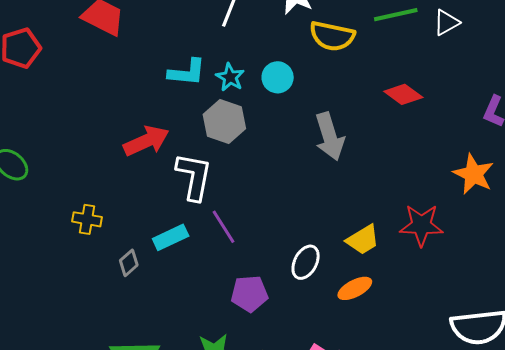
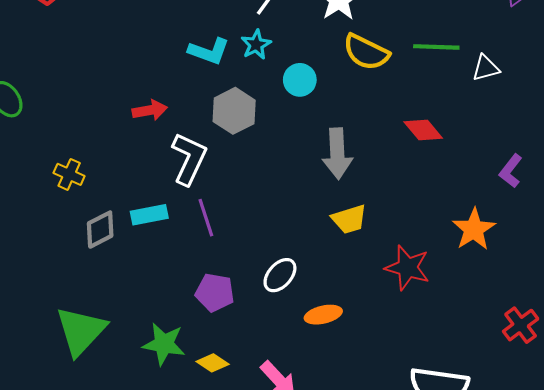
cyan star: (230, 77) -> (256, 45), moved
red arrow: (146, 141) -> (150, 110), size x0.7
yellow trapezoid: (363, 240) -> (349, 219), moved
gray diamond: (129, 263) -> (100, 230), size x1.4

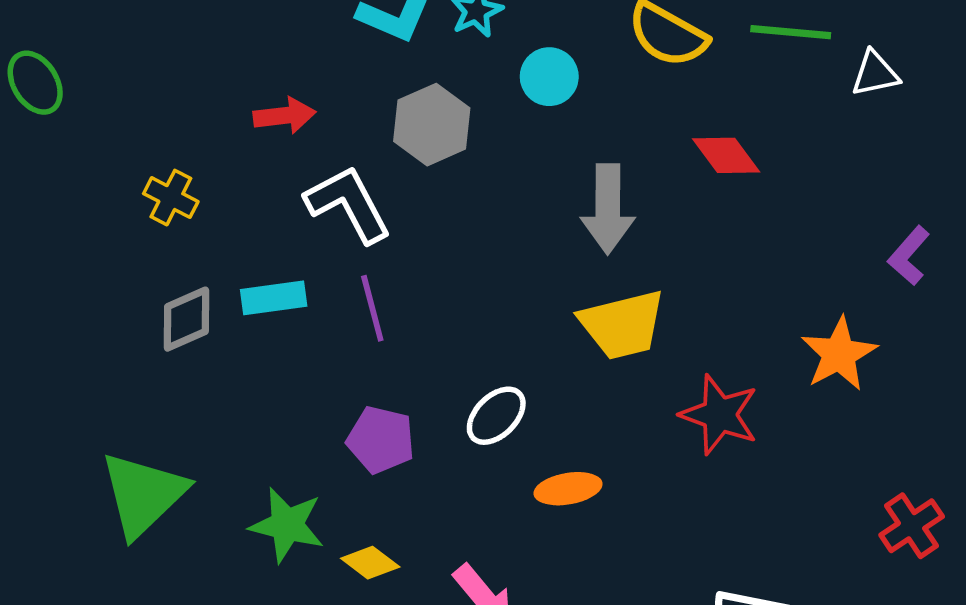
red diamond: (423, 130) -> (726, 155), moved
white L-shape: (189, 159) -> (348, 204), turned -56
yellow cross: (69, 174) -> (171, 198), moved
yellow trapezoid: (349, 219) -> (622, 325), size x1.4

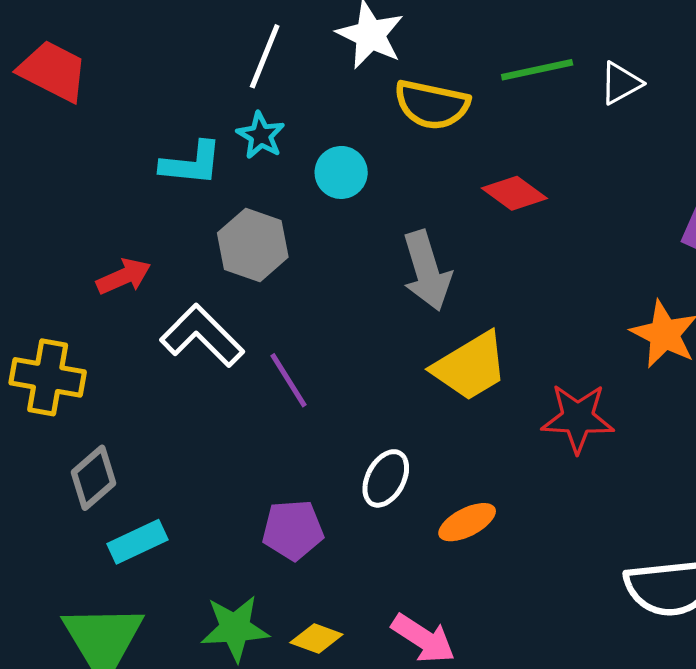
yellow cross: (171, 198) -> (48, 377), size x1.5
cyan rectangle: (274, 298) -> (138, 542), moved
purple line: (372, 308) -> (288, 380), moved

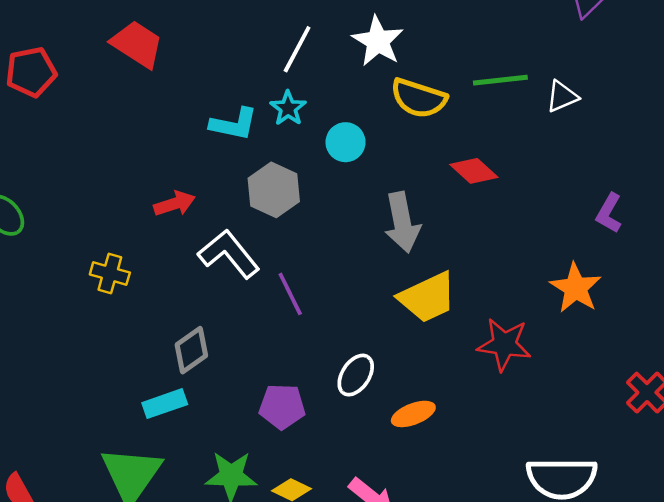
yellow cross: (48, 377) -> (110, 273), size x0.7
gray diamond: (93, 478) -> (191, 350), moved

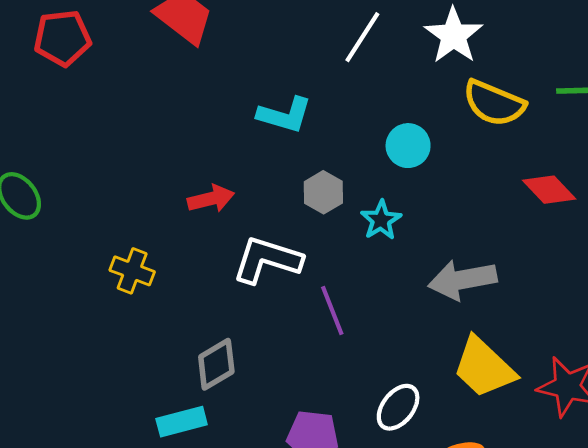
cyan star: (288, 108) -> (381, 220), moved
gray hexagon: (274, 190) -> (323, 192), size x0.7
gray arrow: (402, 222) -> (462, 280), moved, turned 86
white L-shape: (229, 254) -> (267, 260), turned -38
yellow trapezoid: (428, 297) -> (484, 368), moved, turned 64

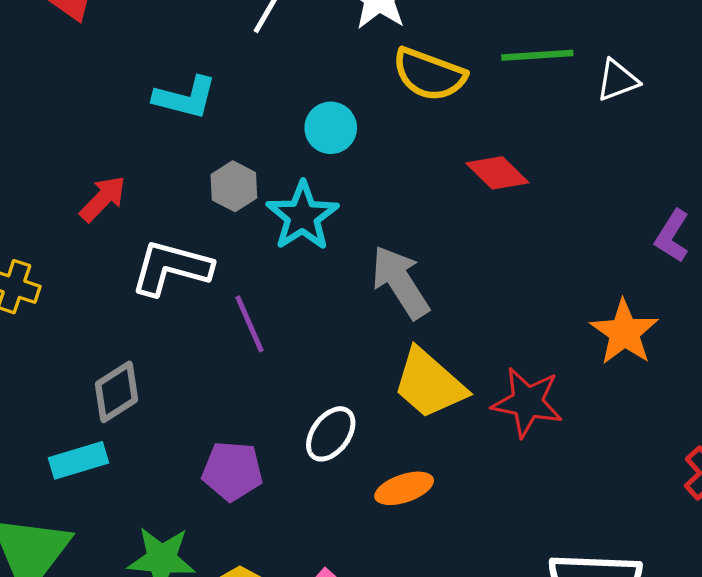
red arrow: (211, 199) -> (103, 199), turned -30
cyan star: (381, 220) -> (302, 216), size x1.5
gray arrow: (462, 280) -> (400, 282), turned 70

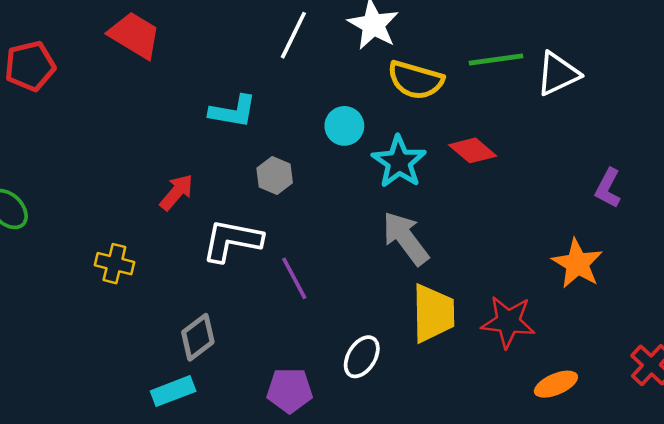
white triangle: (617, 80) -> (558, 74), size x1.4
cyan star: (302, 216) -> (399, 162), moved
yellow trapezoid: (429, 384) -> (433, 313), turned -128
orange ellipse: (404, 488) -> (556, 384), moved

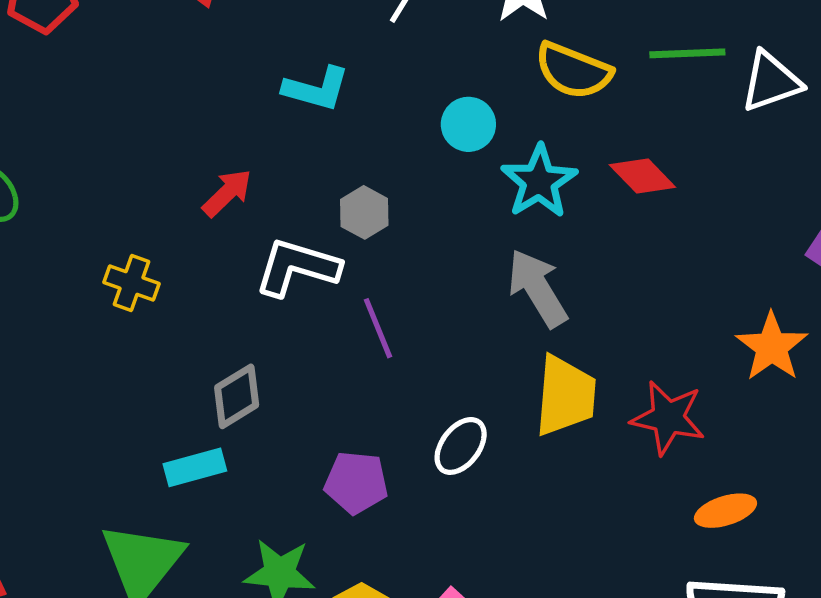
gray hexagon: (275, 175) -> (364, 212), moved

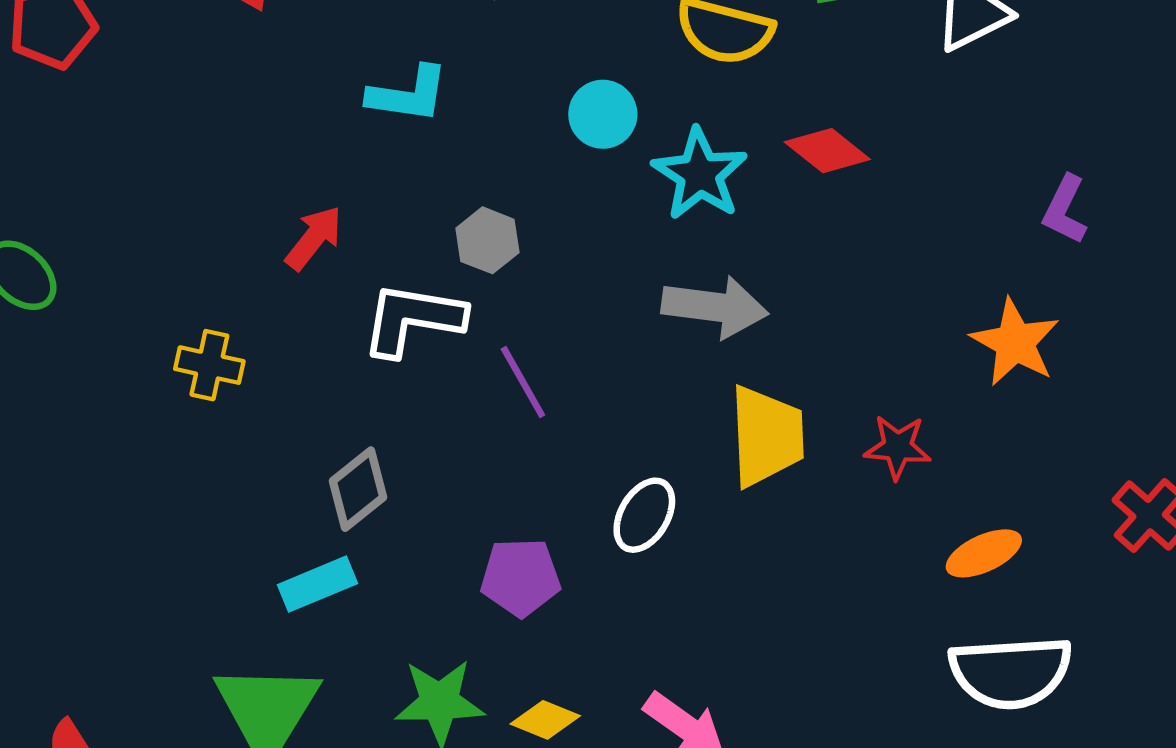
gray arrow: (538, 288) -> (715, 307), turned 136
red star: (668, 418) -> (898, 447), size x0.7

